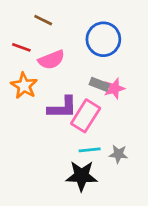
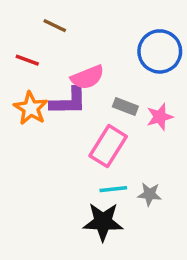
blue circle: (103, 39) -> (160, 51), moved
pink semicircle: (51, 60) -> (87, 77), moved
pink star: (114, 88) -> (160, 117), moved
purple L-shape: (62, 108) -> (69, 101), moved

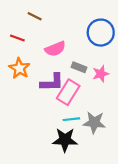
purple L-shape: (69, 101) -> (52, 82), moved
gray star: (149, 194) -> (94, 122), size x1.5

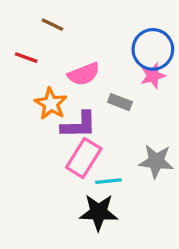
orange star: (19, 68) -> (51, 104), moved
pink star: (101, 74) -> (153, 76), moved
pink rectangle: (68, 92) -> (84, 158), moved
gray star: (94, 122) -> (156, 161), moved

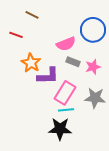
pink semicircle: (84, 74) -> (66, 44), moved
pink star: (153, 76) -> (93, 67), moved
pink rectangle: (84, 158) -> (65, 93), moved

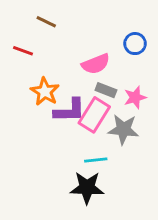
blue circle: (93, 30) -> (135, 44), size x0.6
pink rectangle: (65, 93) -> (94, 115), moved
gray star: (95, 98) -> (123, 129), moved

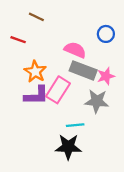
pink semicircle: (96, 64) -> (75, 50), turned -135
gray rectangle: (106, 90) -> (83, 70), size x1.6
purple L-shape: (70, 111) -> (36, 96), moved
pink rectangle: (94, 115) -> (58, 90), moved

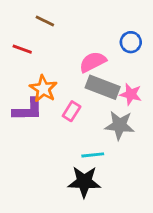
pink semicircle: (75, 50) -> (93, 62), turned -50
pink star: (106, 76) -> (131, 94), turned 30
pink rectangle: (58, 90) -> (72, 111), size x0.6
purple L-shape: (36, 96) -> (28, 110), moved

